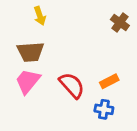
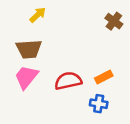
yellow arrow: (40, 16) -> (38, 15), turned -114
red semicircle: (72, 85) -> (68, 81), turned -60

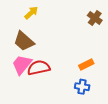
brown trapezoid: (29, 49) -> (24, 41), turned 45
red semicircle: (68, 81) -> (39, 68), moved

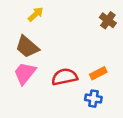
red semicircle: (39, 68) -> (65, 77), moved

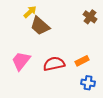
brown trapezoid: (27, 47) -> (40, 26), moved
blue cross: (93, 99) -> (88, 83), moved

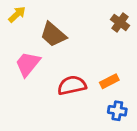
yellow arrow: (30, 12) -> (17, 14), moved
pink trapezoid: (21, 61) -> (28, 64), moved

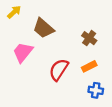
brown cross: (120, 22) -> (89, 38), moved
red semicircle: (72, 85) -> (59, 70), turned -45

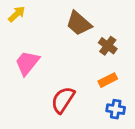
brown trapezoid: (43, 28) -> (79, 23), moved
red semicircle: (59, 70) -> (63, 100), moved

